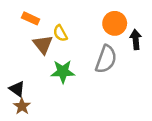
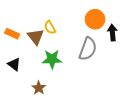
orange rectangle: (31, 18) -> (12, 34), moved
black triangle: (17, 89) -> (14, 64), moved
brown star: (22, 106) -> (39, 88), moved

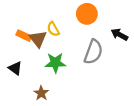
orange circle: (95, 19) -> (87, 14), moved
black arrow: (112, 33) -> (119, 34), turned -56
orange rectangle: (12, 34) -> (24, 36), moved

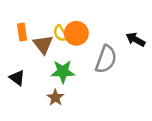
orange circle: (87, 14) -> (76, 33), moved
orange rectangle: (24, 36) -> (22, 32), moved, turned 56
brown star: (41, 93) -> (55, 97), moved

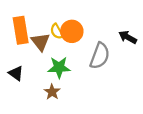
orange rectangle: (22, 32) -> (21, 30), size x1.6

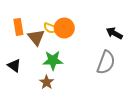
orange rectangle: (21, 30) -> (18, 27), size x0.7
yellow semicircle: (57, 31) -> (51, 28), turned -40
gray semicircle: (100, 56) -> (106, 62), moved

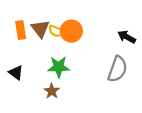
brown triangle: (36, 37) -> (40, 29), moved

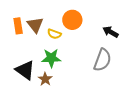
yellow semicircle: (56, 31) -> (54, 34), moved
orange circle: (71, 31) -> (72, 20), moved
black triangle: (16, 73) -> (25, 70), moved, size x1.5

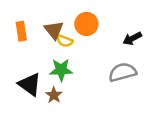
brown triangle: (35, 25) -> (54, 30), moved
black arrow: (111, 32) -> (132, 38), turned -56
gray semicircle: (102, 60) -> (123, 72), turned -125

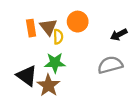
orange rectangle: (21, 31) -> (31, 28), moved
yellow semicircle: (65, 41) -> (58, 37), turned -112
brown star: (54, 95) -> (48, 85), size x1.5

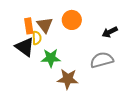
yellow semicircle: (58, 37) -> (37, 38), moved
black triangle: (27, 76) -> (25, 47), moved
brown star: (48, 85) -> (68, 79), moved, turned -30

